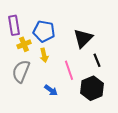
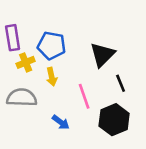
gray semicircle: (21, 71) -> (22, 98), turned 70

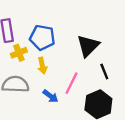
pink line: (84, 96) -> (72, 83), turned 45
blue arrow: (61, 122) -> (51, 96), moved

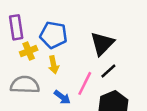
black line: (104, 72) -> (108, 71), moved, turned 70

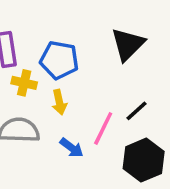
black triangle: (102, 44) -> (128, 44), moved
yellow cross: (29, 51) -> (24, 83), turned 35

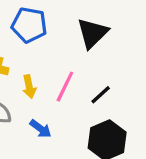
blue pentagon: (59, 60) -> (29, 25), moved
pink line: (103, 128) -> (65, 87), moved

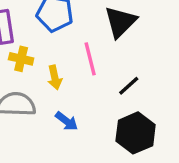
pink line: (65, 87) -> (90, 59), moved, turned -40

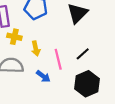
pink line: (90, 59) -> (58, 59), moved

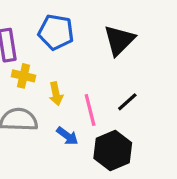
black hexagon: (87, 84) -> (113, 151), moved

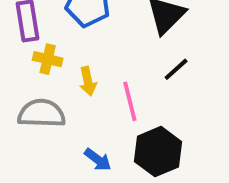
black line: (127, 102) -> (176, 69), moved
blue arrow: (67, 136) -> (98, 160), moved

